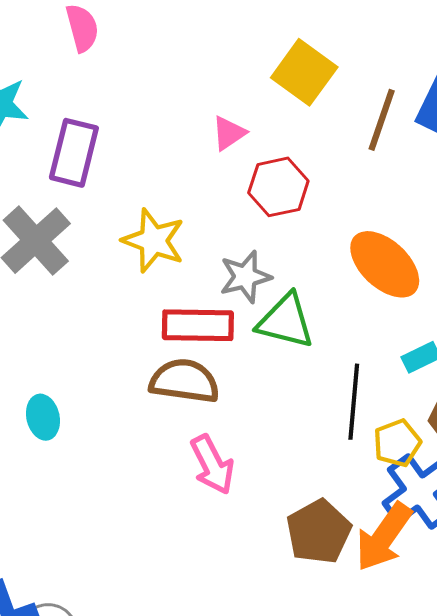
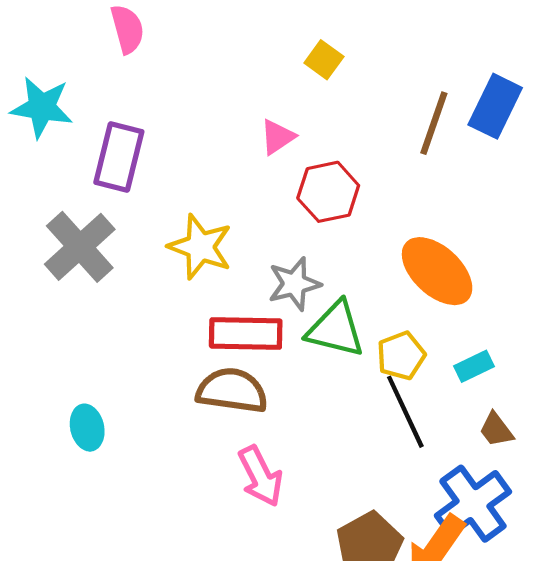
yellow square: (304, 72) -> (324, 60), moved, size x0.6
black line: (354, 402) -> (405, 412), turned -30
yellow pentagon: (397, 443) -> (401, 356), moved

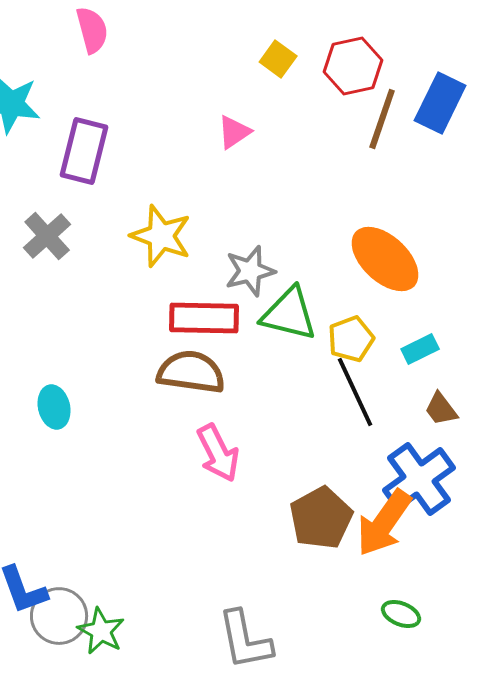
red hexagon: (328, 192) -> (353, 66), moved
gray cross: (80, 247) -> (47, 236), size x0.7

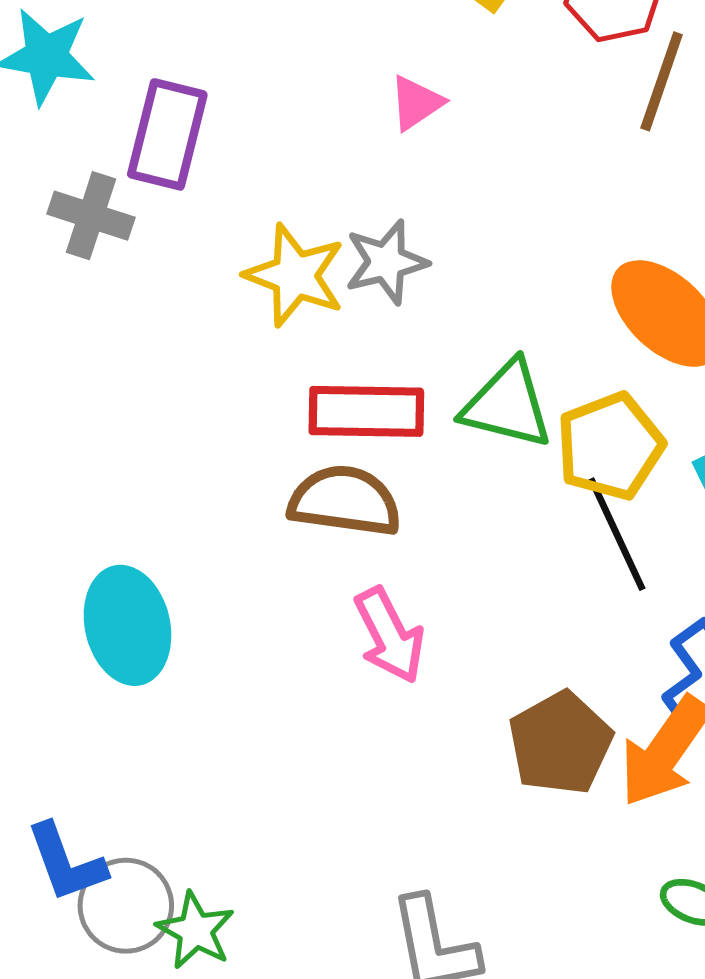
gray cross: (47, 236) -> (91, 216), moved, turned -30
gray star: (250, 271) -> (386, 262), moved
yellow pentagon: (351, 339) -> (610, 446), size x1.4
cyan ellipse: (54, 407) -> (127, 625), moved, size x1.6

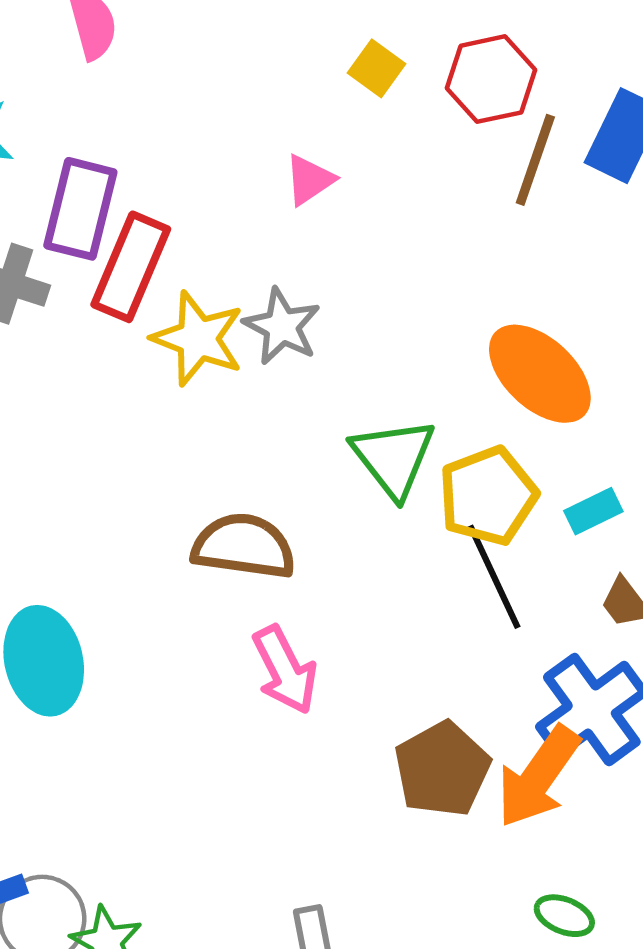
gray star: (386, 262) -> (282, 326), turned -30
green triangle: (507, 405) -> (393, 458), turned 38
red rectangle: (366, 411) -> (131, 267), moved, turned -68

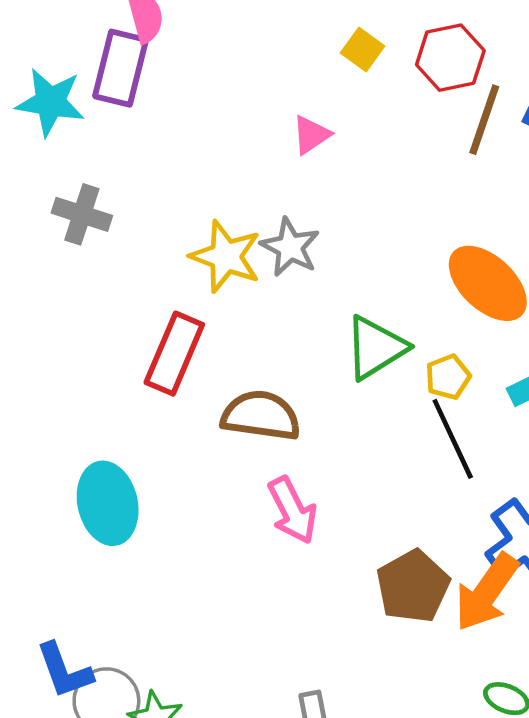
purple rectangle: (80, 209) -> (120, 68), moved
red rectangle: (131, 267) -> (174, 354), moved
green triangle: (393, 458) -> (375, 348), turned 36
yellow pentagon: (488, 496) -> (448, 377), size x0.6

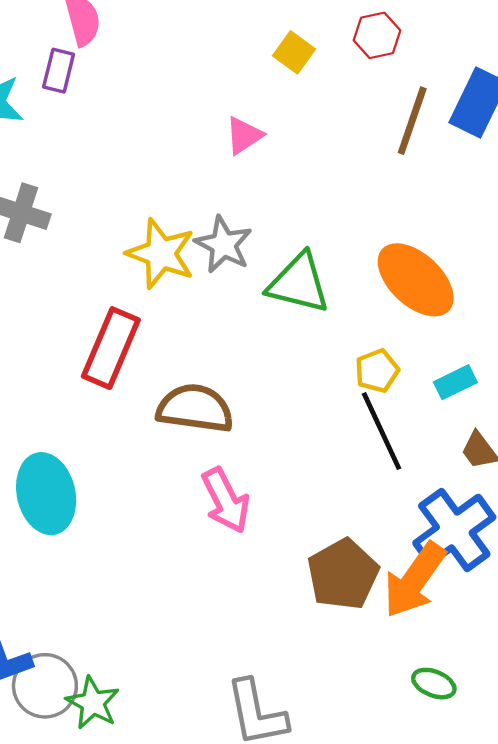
red hexagon: (450, 58) -> (377, 35), moved, size x0.7
purple rectangle: (120, 68) -> (59, 71), size x0.6
green triangle: (375, 348) -> (299, 283), moved, turned 46

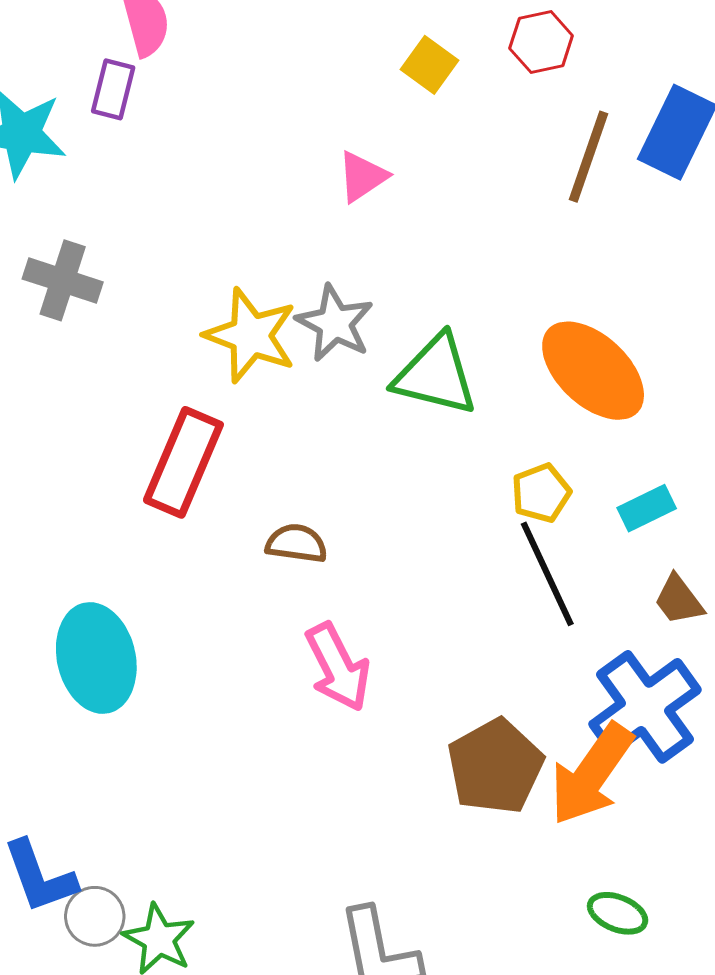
brown semicircle: (195, 408) -> (297, 543), size x0.6
gray circle: (45, 686) -> (95, 916), size x0.7

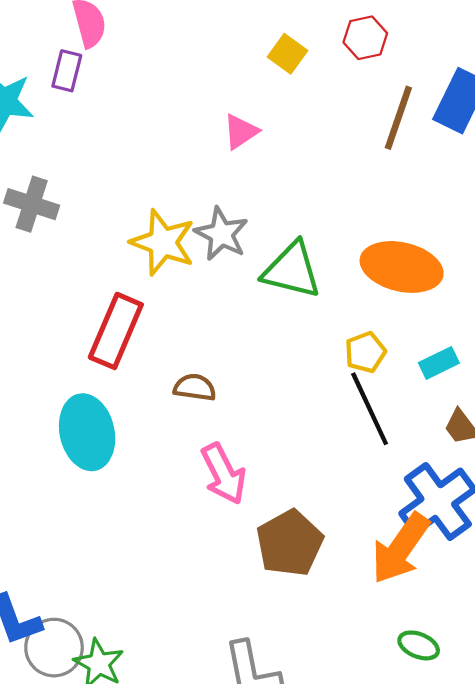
orange ellipse: (593, 371) -> (402, 267), turned -30
cyan ellipse: (96, 658) -> (87, 432), moved
brown pentagon: (495, 767) -> (290, 543), moved
gray circle: (95, 916) -> (54, 648), size x1.4

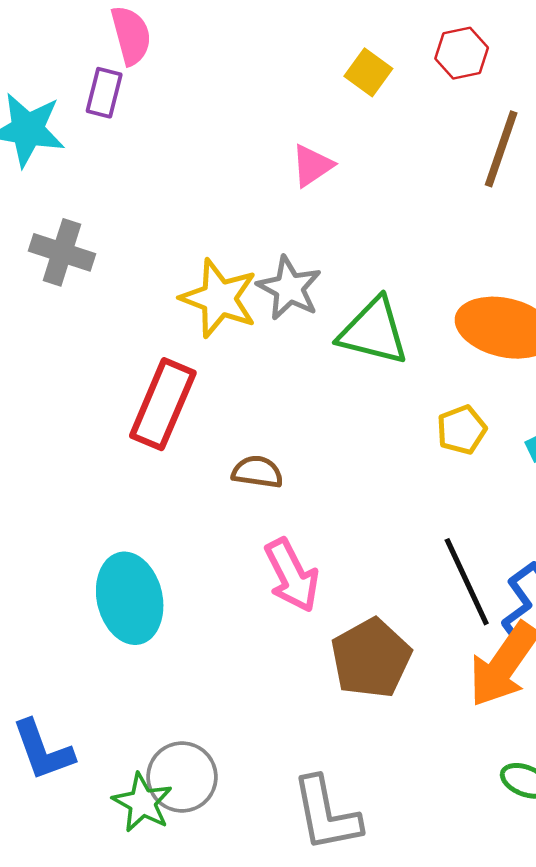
black line: (370, 409) -> (467, 582), moved
cyan ellipse: (87, 432) -> (130, 598), moved
gray circle: (54, 648) -> (182, 777), moved

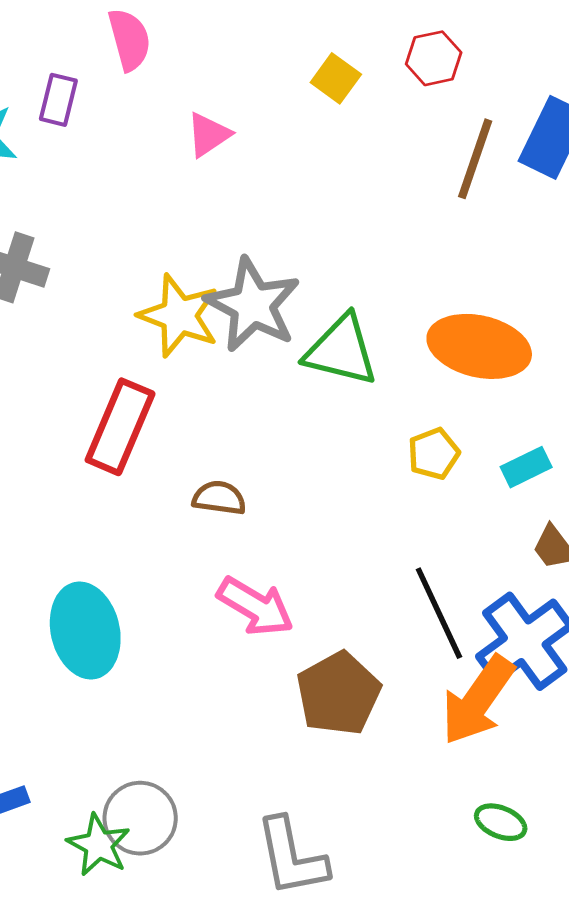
pink semicircle: (131, 35) -> (129, 40), moved
pink triangle: (312, 166) -> (208, 135), moved
gray star: (289, 288) -> (253, 305), size x1.4
pink arrow: (292, 575) -> (255, 606), turned -32

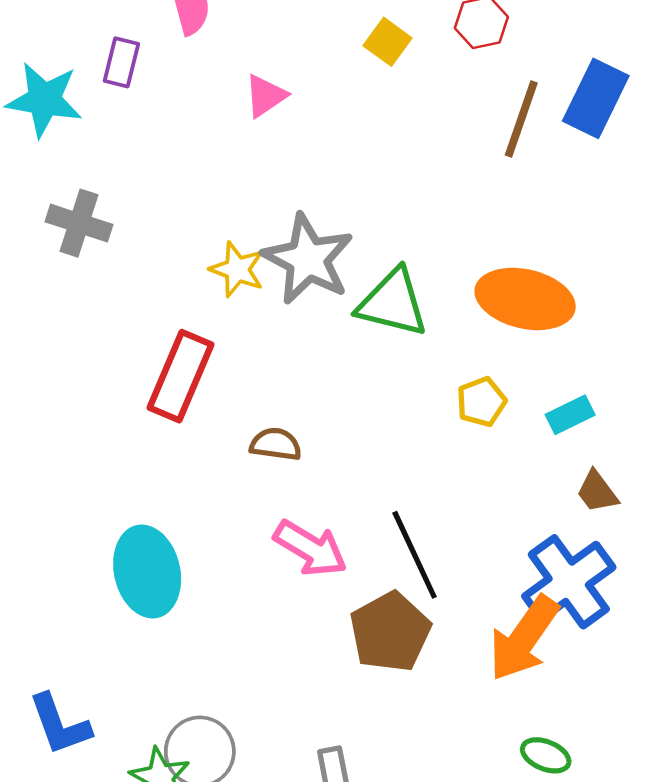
yellow star: (179, 316) -> (237, 269), size x0.7
black line: (439, 613) -> (415, 555), moved

